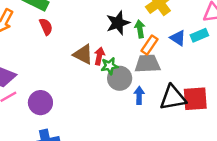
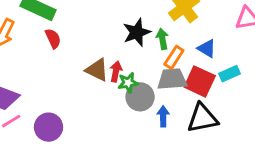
cyan rectangle: (199, 35) -> (230, 74), moved
red square: (195, 99) -> (200, 81), moved, turned 30

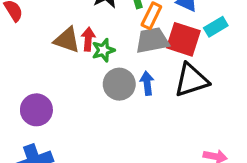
gray circle: (140, 97) -> (119, 84), moved
purple circle: (48, 127) -> (36, 110), moved

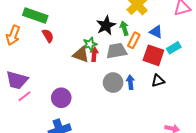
gray trapezoid: (152, 40) -> (117, 51), moved
green star: (103, 50) -> (90, 44), moved
black triangle: (191, 80) -> (158, 81), size x0.6

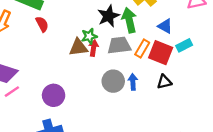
green arrow: (124, 28) -> (129, 20), size x1.5
orange rectangle: (134, 40) -> (142, 49), moved
brown triangle: (81, 55) -> (78, 47), turned -30

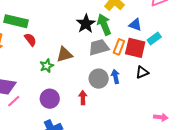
green star: (89, 36) -> (47, 66), moved
red arrow: (93, 48) -> (83, 98), moved

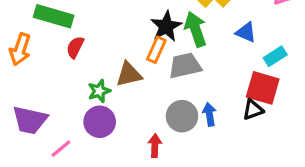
red semicircle: (30, 40) -> (75, 47), turned -120
orange rectangle: (119, 47) -> (156, 50), moved
red square: (135, 48) -> (263, 88), moved
purple circle: (50, 99) -> (100, 122), moved
pink line: (14, 101) -> (61, 149), moved

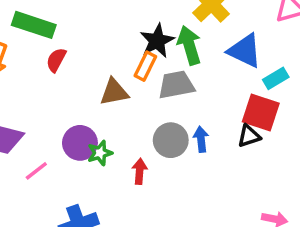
blue triangle: (246, 32) -> (245, 51), size x1.5
green star: (99, 91) -> (100, 153), moved

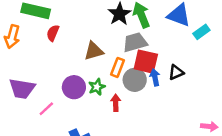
orange rectangle: (145, 66) -> (117, 67), moved
red square: (261, 113) -> (146, 62), moved
black triangle: (249, 136) -> (176, 72), moved
green star: (100, 153) -> (97, 87), moved

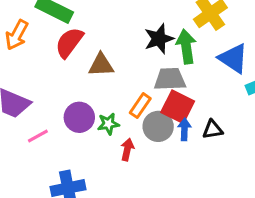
red semicircle: (53, 33) -> (69, 42), size x1.5
brown triangle: (94, 51) -> (101, 65), moved

